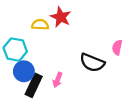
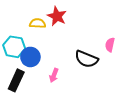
blue circle: (24, 71) -> (30, 57), moved
black rectangle: (34, 85) -> (16, 80), moved

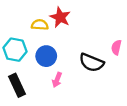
blue circle: (30, 57) -> (46, 56), moved
black rectangle: (16, 80) -> (17, 85), turned -50

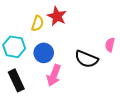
yellow semicircle: (40, 25) -> (38, 23), turned 105
pink arrow: (57, 80) -> (54, 75), size x1.5

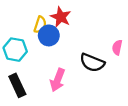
blue circle: (44, 53) -> (49, 35), moved

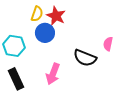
yellow semicircle: (40, 25) -> (37, 14), moved

